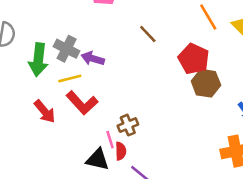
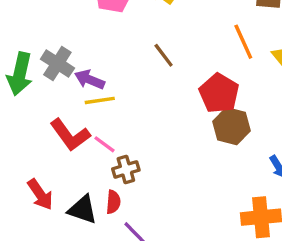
yellow line: (70, 78) -> (100, 100), moved
red arrow: (45, 111) -> (40, 194), moved
pink line: (110, 140) -> (104, 144), moved, turned -42

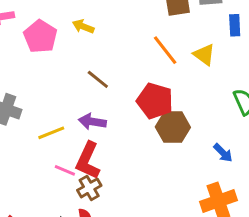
purple arrow: (90, 80) -> (92, 122), moved
red L-shape: (70, 135) -> (88, 161), moved, turned 75

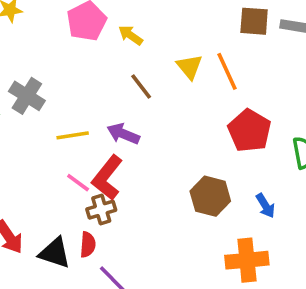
yellow arrow: (83, 27) -> (131, 35), moved
yellow triangle: (204, 55) -> (189, 67), moved
red pentagon: (155, 101) -> (249, 131), moved
brown hexagon: (173, 127) -> (210, 196), moved

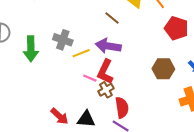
gray cross: (27, 96) -> (63, 40), moved
purple arrow: (123, 134) -> (108, 46), size x1.4
red semicircle: (88, 245) -> (122, 108), moved, size x1.5

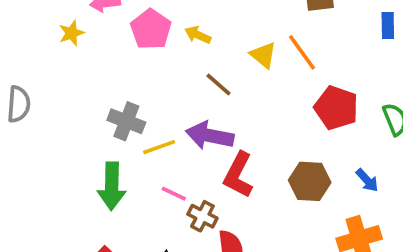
green arrow: (31, 49) -> (112, 186), moved
red L-shape: (105, 72) -> (238, 175), moved
brown cross: (106, 90) -> (202, 216), turned -35

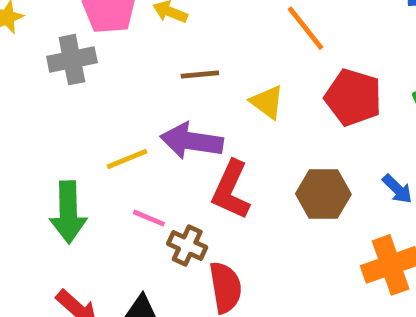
yellow triangle: (263, 55) -> (267, 102), moved
brown line: (218, 84) -> (200, 75), turned -44
gray cross: (126, 121) -> (72, 60), moved, turned -30

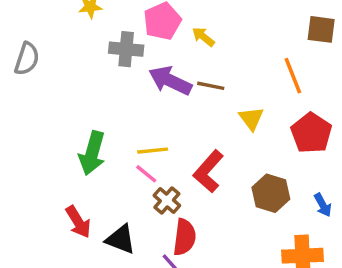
purple arrow: (192, 141) -> (170, 81), moved
yellow line: (127, 159) -> (153, 151), moved

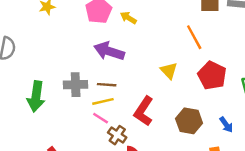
gray cross: (126, 49) -> (76, 85), moved
brown line: (211, 86) -> (107, 85), moved
green arrow: (92, 153) -> (36, 96), moved

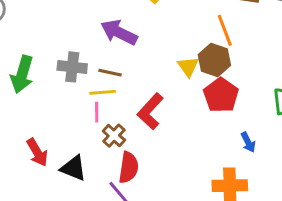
red pentagon: (212, 76) -> (221, 95), moved
pink line: (101, 118) -> (97, 112), turned 49
brown hexagon: (189, 121) -> (214, 60), moved

